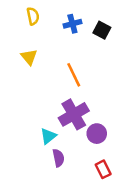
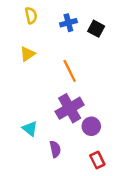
yellow triangle: (29, 57) -> (27, 54), turned 35
cyan triangle: (48, 136) -> (30, 129), moved, turned -42

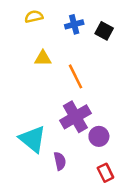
yellow semicircle: (31, 15) -> (34, 17), turned -91
yellow triangle: (27, 54) -> (43, 58), moved, turned 35
cyan triangle: (30, 129) -> (33, 139), size x1.6

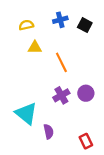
yellow semicircle: (34, 17) -> (26, 25), moved
purple cross: (75, 117) -> (61, 95), size x0.7
purple circle: (99, 136) -> (86, 93), moved

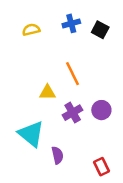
yellow triangle: (35, 47) -> (47, 92), moved

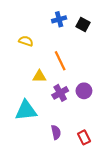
yellow semicircle: (31, 30) -> (26, 41), moved, turned 32
cyan triangle: (31, 134) -> (26, 111), turned -45
purple semicircle: (57, 155) -> (56, 132), moved

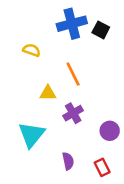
blue cross: (59, 19) -> (72, 24), size x1.6
purple circle: (84, 91) -> (110, 131), moved
cyan triangle: (26, 111) -> (32, 135), turned -45

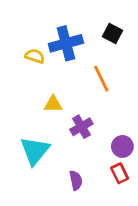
blue cross: (72, 24) -> (66, 43), moved
orange line: (73, 74) -> (101, 79), moved
red rectangle: (102, 167) -> (120, 173), moved

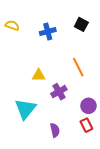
blue cross: (66, 43) -> (48, 32), size x0.7
yellow semicircle: (35, 56) -> (12, 25), moved
orange line: (101, 79) -> (78, 67), moved

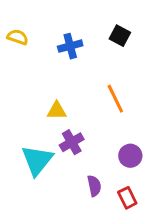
purple cross: (59, 92) -> (72, 142), moved
red rectangle: (86, 125) -> (127, 198), moved
purple semicircle: (55, 130) -> (94, 186), moved

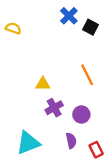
blue cross: (70, 46) -> (69, 16), moved, turned -30
purple circle: (130, 156) -> (81, 115), moved
cyan triangle: (37, 160) -> (28, 143), moved, turned 30

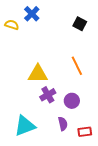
blue cross: (69, 16) -> (32, 14), moved
yellow triangle: (43, 84) -> (38, 74), size x1.5
red rectangle: (96, 150) -> (85, 132), turned -72

